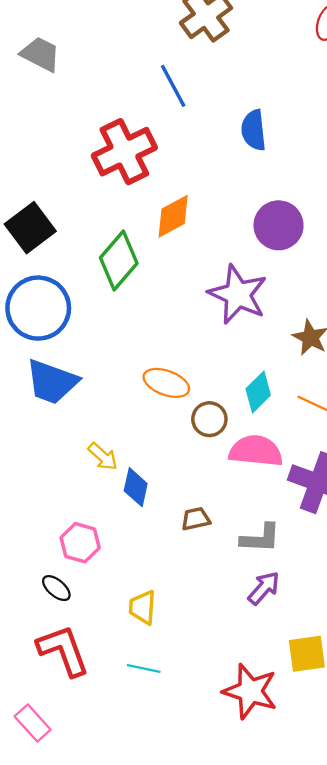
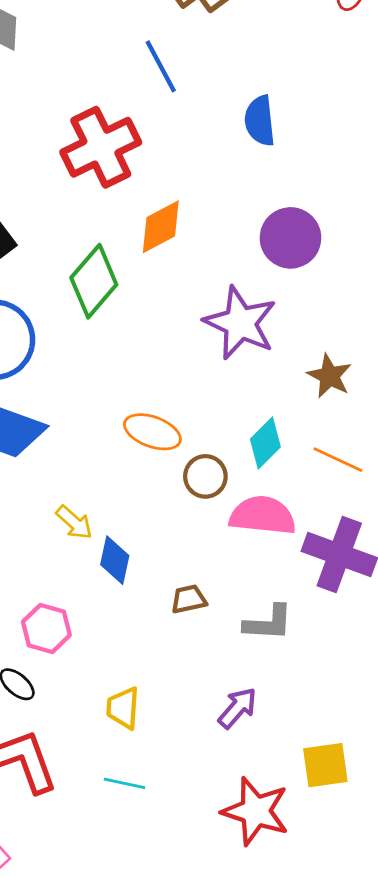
purple arrow: (264, 588) -> (237, 708), moved

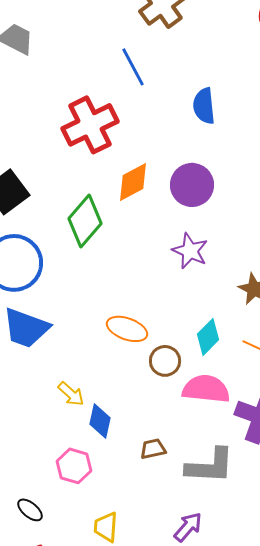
purple circle: (290, 238) -> (192, 185), moved
purple star: (240, 323) -> (190, 251), size x0.7
gray L-shape: (268, 623) -> (210, 466), size x1.4
pink hexagon: (46, 628) -> (74, 466), moved

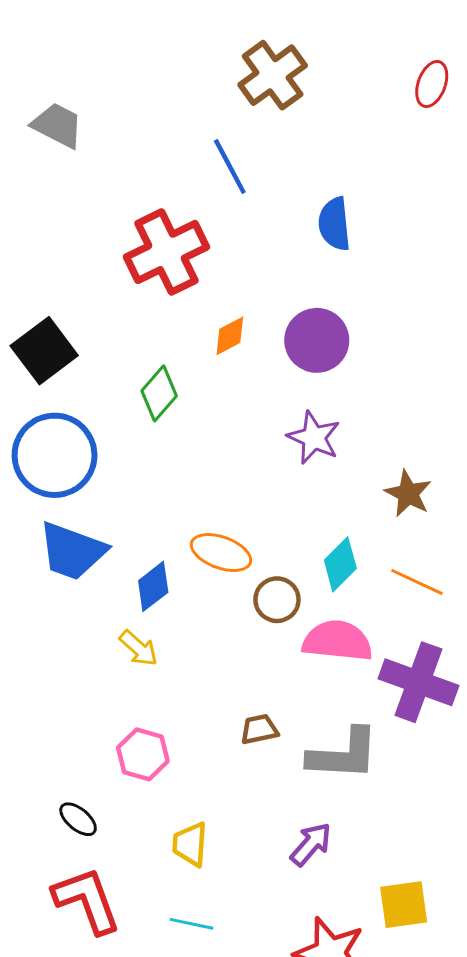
orange diamond: (133, 182) -> (230, 336), size x0.7
green diamond: (85, 221) -> (159, 393), size x0.7
blue diamond: (100, 421) -> (153, 586), moved, turned 40

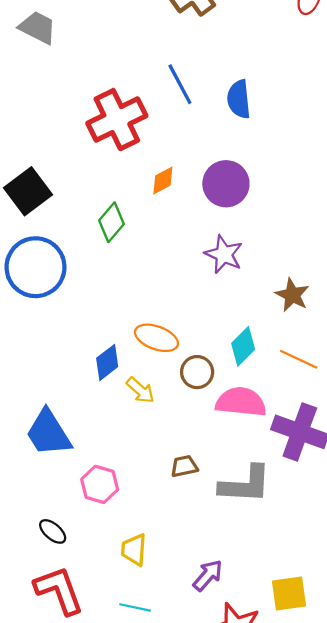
blue line: (230, 166) -> (180, 84), moved
blue trapezoid: (72, 551) -> (48, 433), moved, turned 38
yellow arrow: (138, 648) -> (140, 390), moved
purple arrow: (311, 844) -> (208, 575), moved

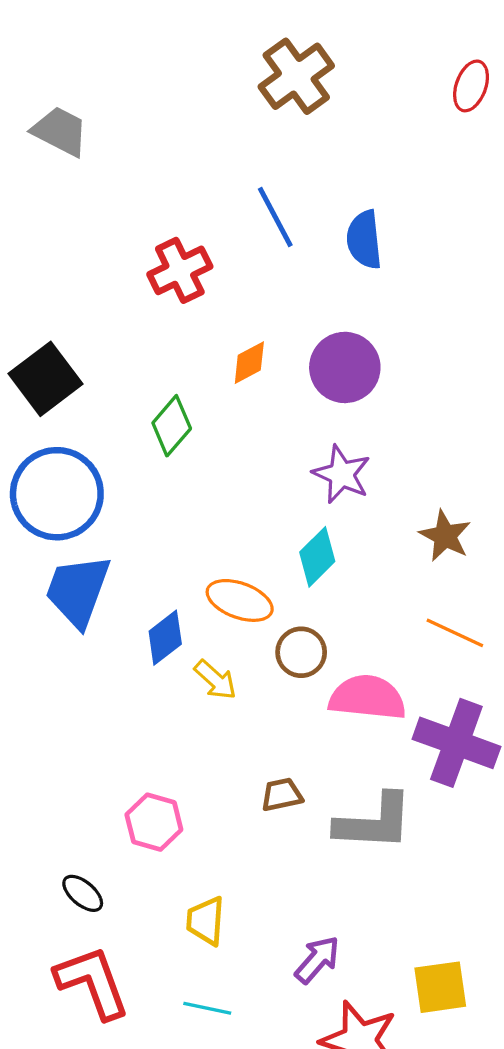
red cross: (117, 120) -> (180, 270), size x0.7
cyan diamond: (243, 346) -> (317, 557), moved
blue trapezoid: (48, 433) -> (78, 591), moved, turned 52

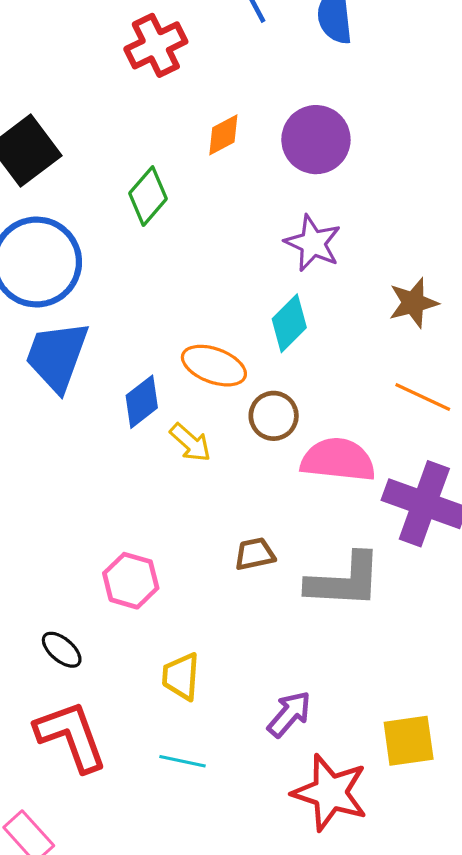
brown star: (445, 536) -> (413, 303), turned 30

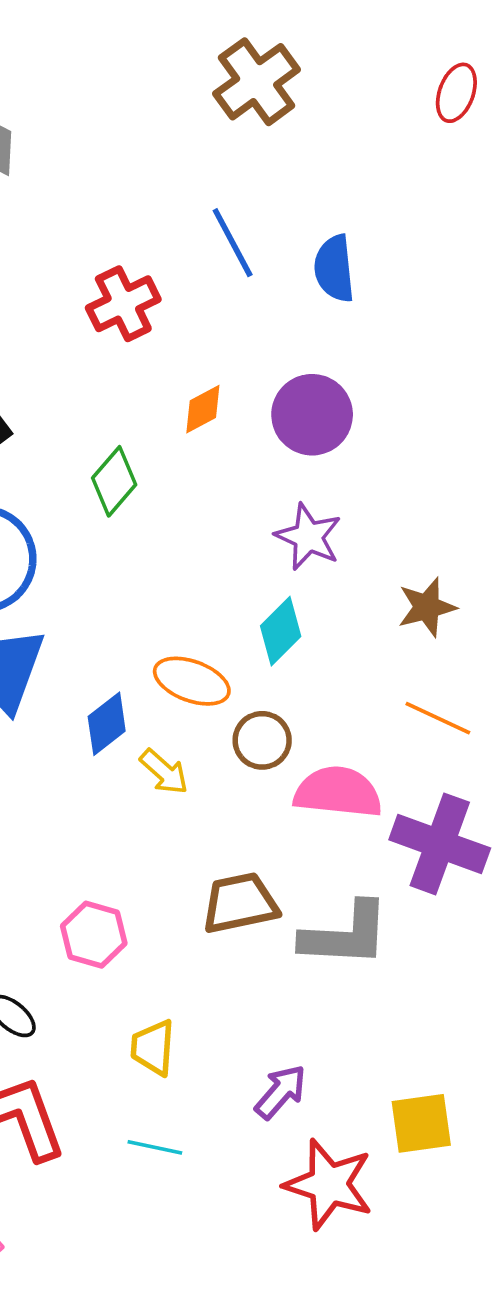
brown trapezoid: (255, 554) -> (240, 903), size x1.6

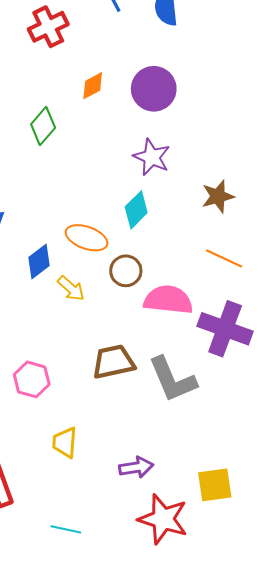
gray L-shape: (345, 935) -> (172, 379), turned 64
purple arrow: (281, 1092) -> (136, 467), turned 40
cyan line: (155, 1147) -> (66, 529), moved

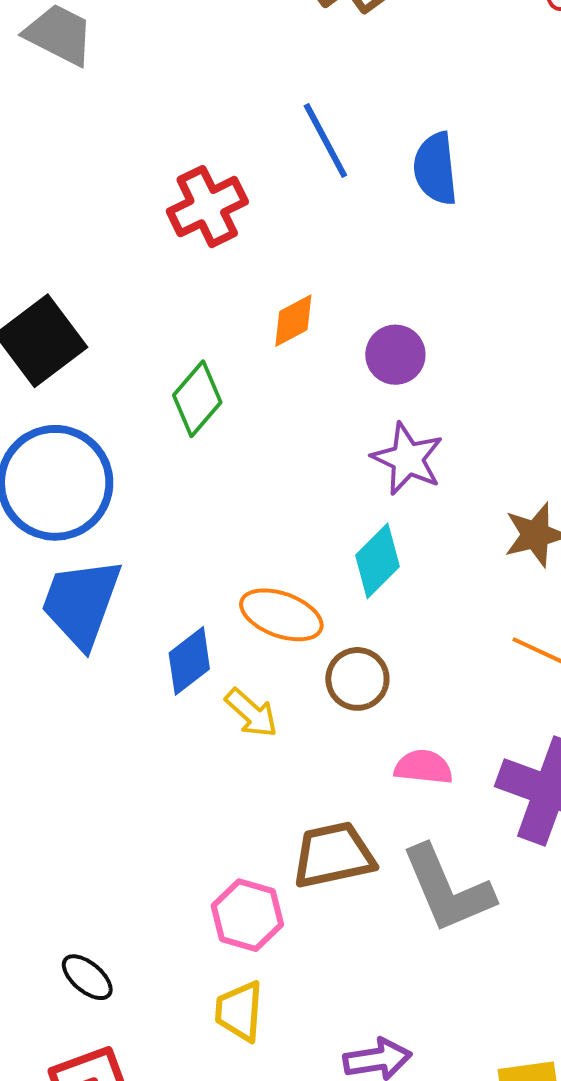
purple circle: (154, 89) -> (395, 355), moved, size x0.7
pink semicircle: (168, 300) -> (423, 767), moved, size x0.6
pink hexagon: (32, 379) -> (247, 915), moved

